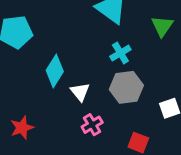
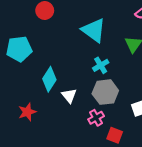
pink cross: (92, 125) -> (96, 118), moved
red star: (22, 128) -> (27, 112), moved

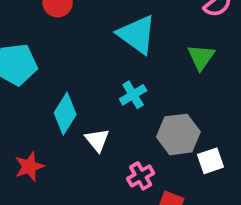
cyan cross: (101, 65) -> (133, 95), moved
gray hexagon: (105, 92) -> (178, 134), moved

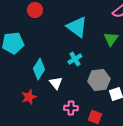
red star: (29, 166) -> (29, 97), moved
pink cross: (141, 176) -> (71, 108), moved, turned 32

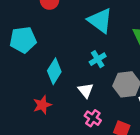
white triangle: (56, 83) -> (86, 90), moved
pink cross: (71, 108) -> (93, 118), turned 32

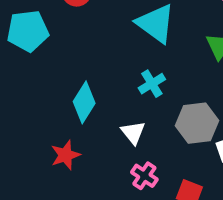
cyan pentagon: (23, 40) -> (28, 31), moved

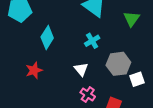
cyan diamond: (84, 102) -> (47, 37), moved
red star: (65, 155) -> (34, 70), moved

